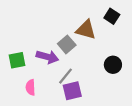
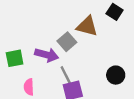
black circle: (113, 65) -> (116, 75), moved
gray line: (66, 76) -> (66, 75), turned -66

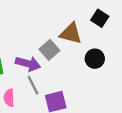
gray line: (66, 75) -> (33, 85), moved
black circle: (116, 75) -> (95, 59), moved

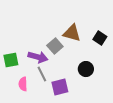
black square: (100, 18) -> (100, 38), moved
black circle: (95, 59) -> (86, 69), moved

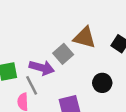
gray line: (42, 74) -> (32, 85), moved

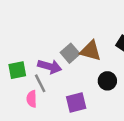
brown triangle: (85, 37) -> (91, 51), moved

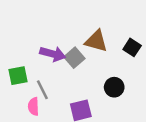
brown triangle: (91, 51) -> (96, 41), moved
purple arrow: (50, 66) -> (53, 54), moved

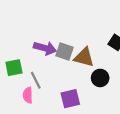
brown triangle: (96, 41) -> (84, 57), moved
gray square: (74, 58) -> (65, 52), turned -30

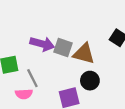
black circle: (100, 78) -> (90, 81), moved
pink semicircle: (28, 95) -> (24, 94), turned -91

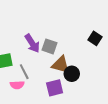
purple arrow: (42, 44) -> (32, 43), turned 42
brown triangle: (84, 54) -> (61, 65), moved

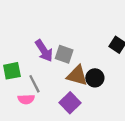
black circle: (72, 74) -> (95, 78), moved
purple square: (55, 88) -> (70, 103), turned -30

